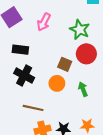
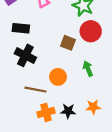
orange circle: (57, 83) -> (58, 77), moved

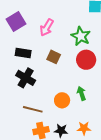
brown square: (68, 43) -> (54, 57), moved
orange circle: (58, 77) -> (62, 100), moved

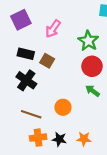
brown square: (54, 57) -> (47, 61), moved
green arrow: (81, 93) -> (92, 91), moved, turned -40

